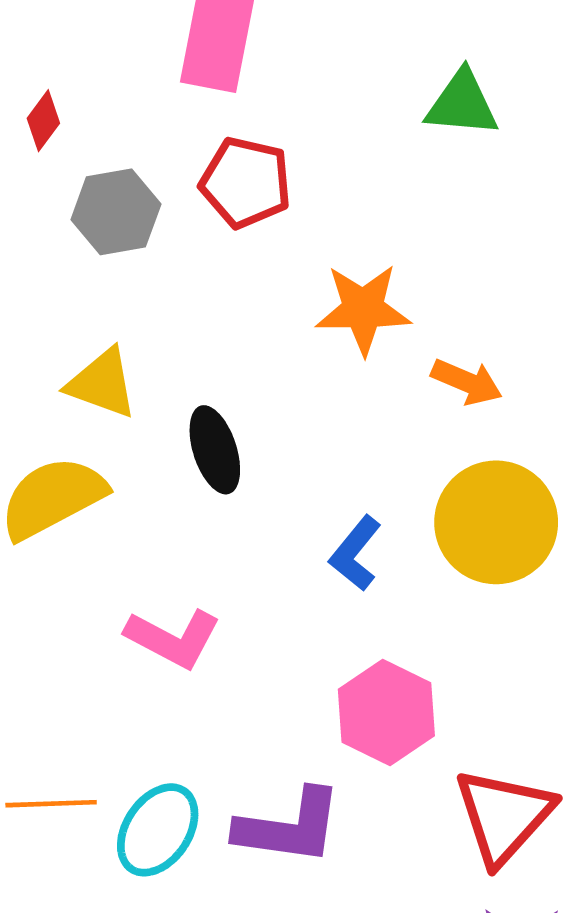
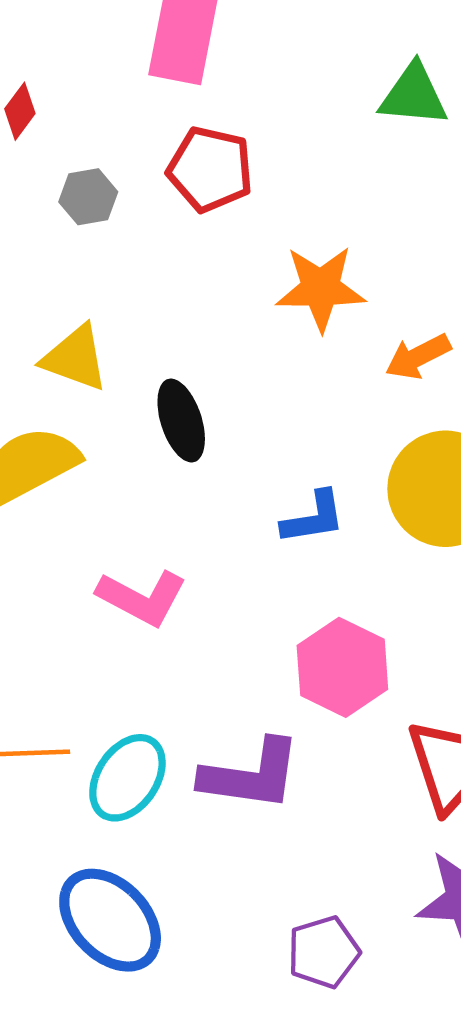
gray hexagon: (116, 212) -> (88, 197), size x0.7
orange arrow: (467, 382) -> (418, 357), turned 130
blue L-shape: (355, 553) -> (313, 518), turned -138

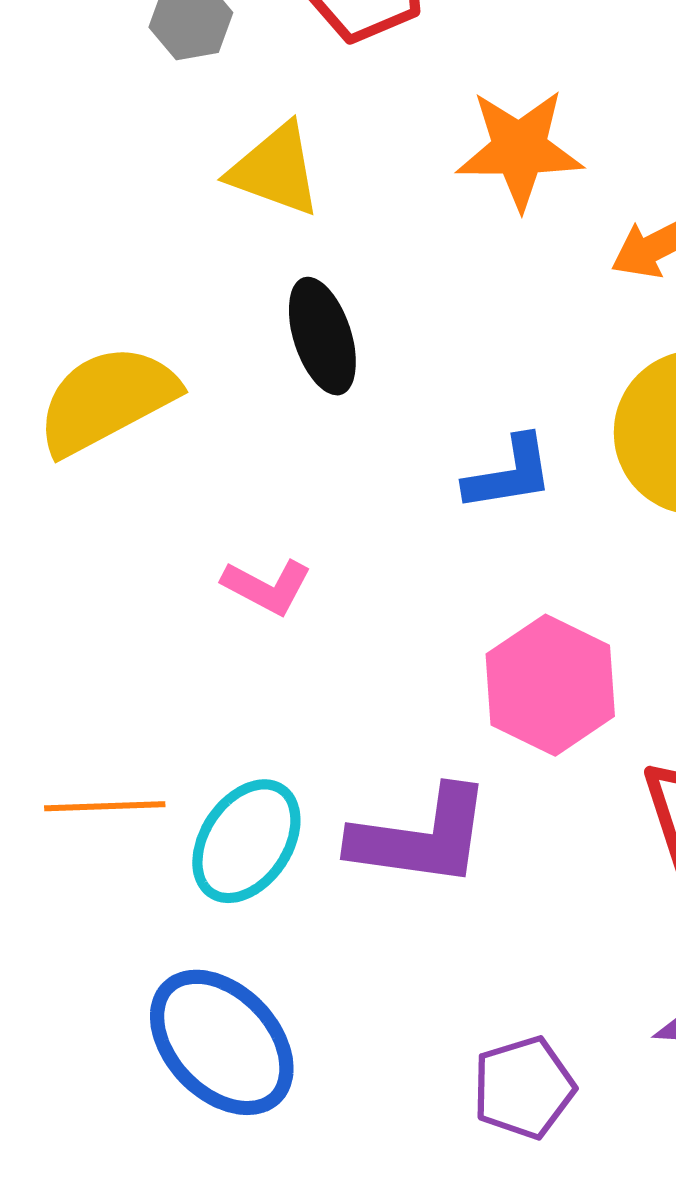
yellow triangle: (75, 358) -> (275, 170), moved
pink L-shape: (142, 598) -> (267, 587), size x0.7

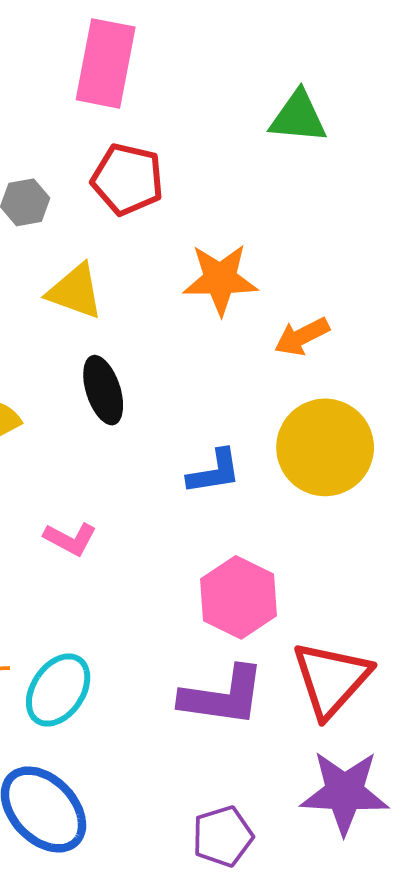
purple L-shape: (421, 837) -> (223, 696), moved

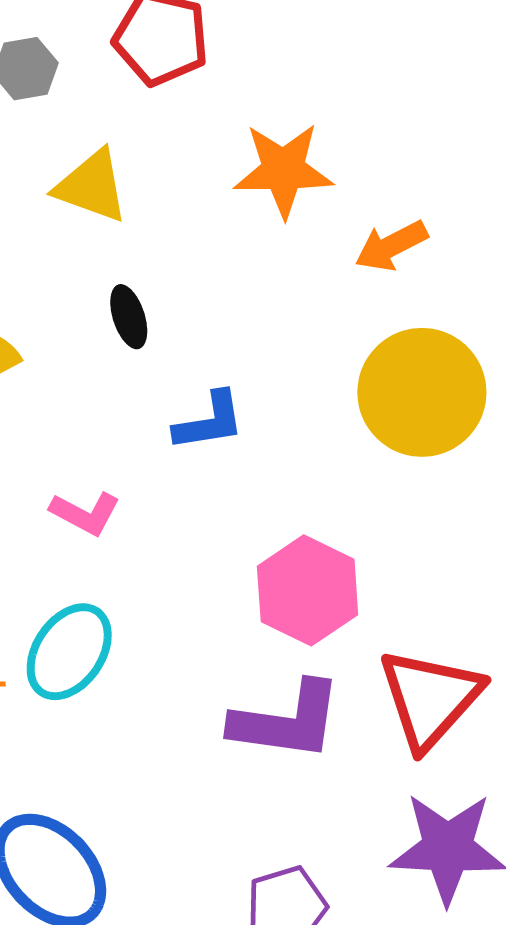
black ellipse: (103, 390) -> (129, 317), size x0.7
blue L-shape: (214, 472) -> (209, 421), moved
cyan ellipse: (58, 690) -> (69, 652), moved

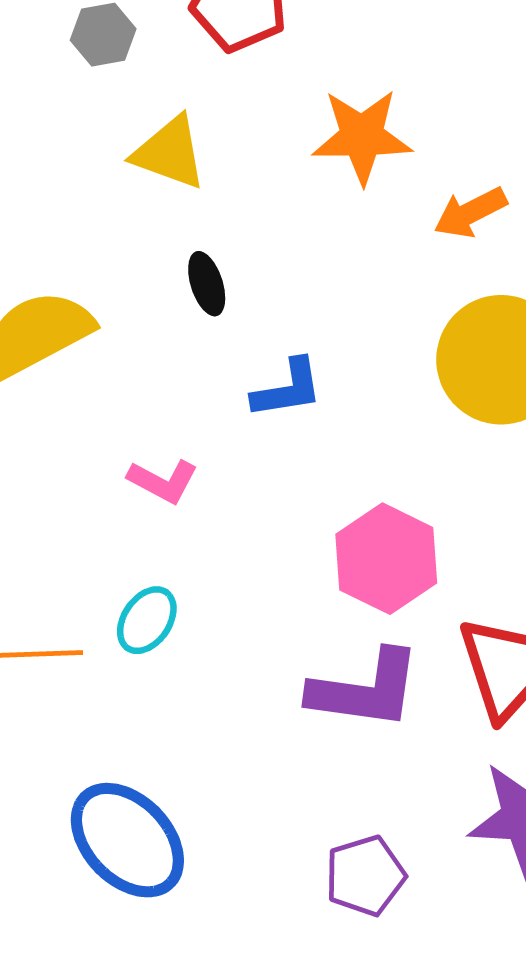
cyan ellipse: (69, 652) -> (147, 620), size x0.7

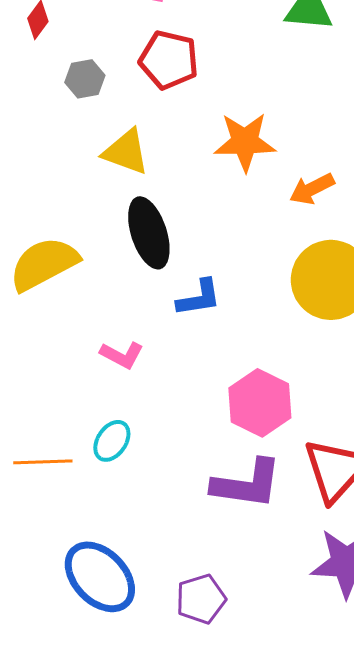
black ellipse: (207, 284) -> (149, 233), size x1.8
purple pentagon: (365, 876) -> (201, 599), moved

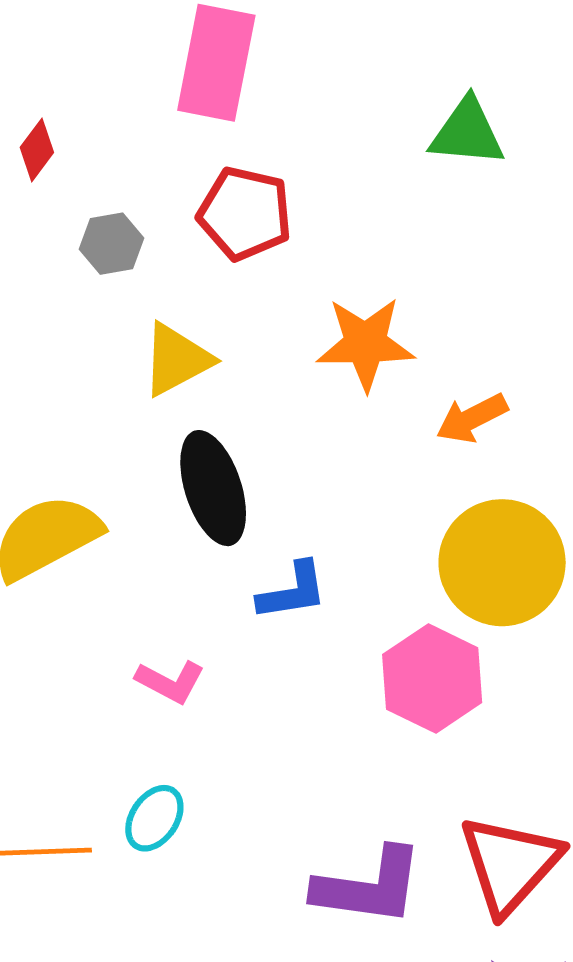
yellow triangle: (126, 152) -> (177, 359), turned -48
pink hexagon: (260, 403) -> (432, 679), moved

